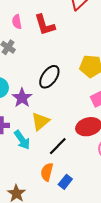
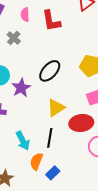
yellow triangle: (40, 121) -> (56, 108), moved
cyan arrow: (22, 140) -> (23, 141), moved
black line: (58, 146) -> (50, 138), turned -42

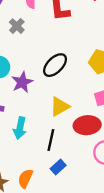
cyan arrow: (23, 141) -> (20, 128), moved, turned 36
orange semicircle: (36, 161) -> (25, 179), moved
blue rectangle: (53, 173) -> (58, 167), moved

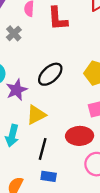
yellow triangle: (60, 107) -> (36, 115), moved
blue rectangle: (58, 167) -> (49, 176), turned 48

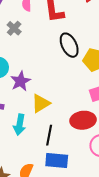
black ellipse: (50, 74) -> (69, 45), moved, turned -70
blue rectangle: (49, 176) -> (57, 160), size x1.5

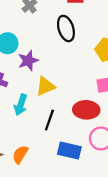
black ellipse: (69, 45) -> (66, 28), moved
blue rectangle: (57, 160) -> (69, 150), moved

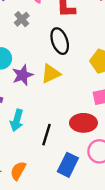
yellow triangle: (45, 86) -> (51, 74), moved
blue rectangle: (69, 150) -> (68, 165), turned -75

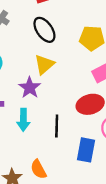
purple star: (23, 75) -> (30, 88), moved
orange semicircle: (18, 171) -> (38, 169), turned -42

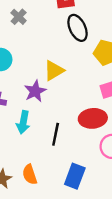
black ellipse: (44, 30) -> (78, 28), moved
blue rectangle: (86, 150) -> (75, 176), moved

